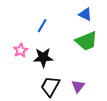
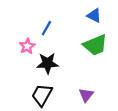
pink star: (21, 50) -> (27, 46), moved
black trapezoid: (50, 86) -> (42, 95), moved

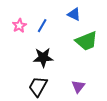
blue triangle: (94, 16) -> (74, 14), moved
pink star: (27, 46) -> (19, 26), moved

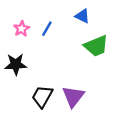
black star: (43, 58) -> (16, 64), moved
purple triangle: (78, 86) -> (73, 96), moved, size x1.5

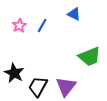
green trapezoid: (96, 46) -> (90, 56), moved
black star: (16, 64) -> (14, 73), moved, turned 30

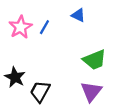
pink star: (19, 25) -> (20, 27), size x1.5
purple triangle: (66, 86) -> (91, 91), moved

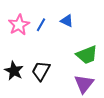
blue triangle: (78, 15) -> (67, 21), moved
black trapezoid: (40, 91) -> (41, 71), moved

